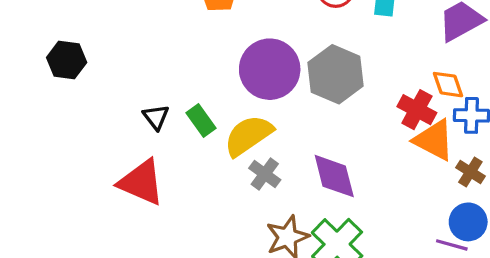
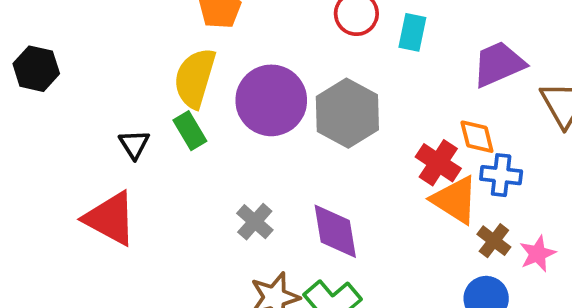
green rectangle: (201, 121) -> (190, 131), moved
yellow semicircle: (248, 135) -> (195, 78), moved, turned -44

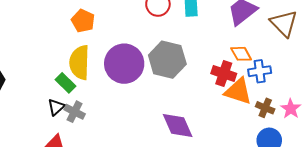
green rectangle: (190, 131) -> (65, 83), moved
black triangle: (134, 144) -> (56, 107), turned 36
gray cross: (255, 222) -> (75, 112), moved

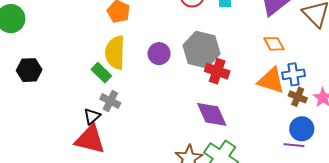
purple circle: (124, 64) -> (159, 54), size x0.6
blue cross: (260, 71) -> (294, 74), moved
red cross: (224, 73) -> (217, 71), moved
black triangle: (56, 107) -> (92, 116), moved

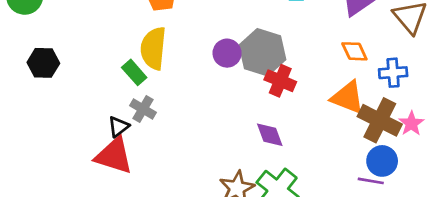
purple circle: (159, 54) -> (227, 53), moved
blue cross: (294, 74) -> (393, 73), moved
brown cross: (298, 97) -> (380, 120), size x1.8
purple diamond: (212, 114) -> (270, 135), size x0.7

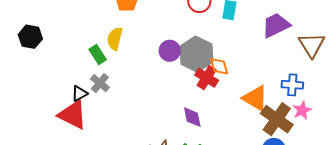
yellow semicircle: (153, 48) -> (115, 39), size x0.7
orange diamond: (354, 51) -> (219, 66), moved
pink star: (411, 123) -> (302, 110), moved

